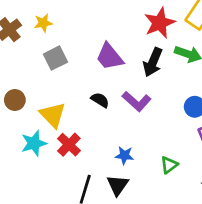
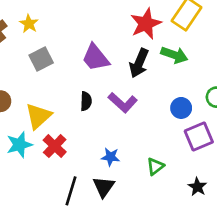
yellow star: (43, 23) -> (29, 24), turned -30
black semicircle: (100, 100) -> (86, 101), turned 60
yellow triangle: (53, 115) -> (38, 116), turned 32

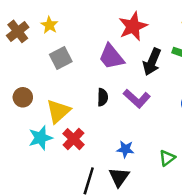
red star: (146, 24) -> (133, 26), moved

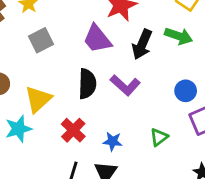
black semicircle: (103, 97) -> (87, 84), size x1.5
red cross: (73, 139) -> (73, 130), moved
green triangle: (167, 158) -> (159, 137), moved

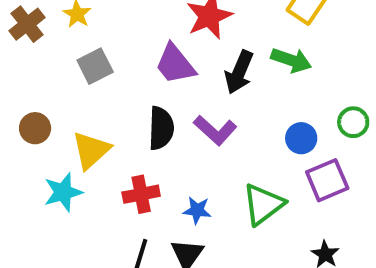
red cross: (73, 130) -> (141, 194), turned 35
green triangle: (159, 137) -> (263, 204), size x1.6

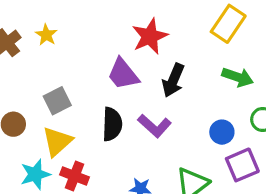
green arrow: (291, 60) -> (238, 77), moved
gray square: (95, 66) -> (57, 101), moved
red cross: (141, 194) -> (75, 176), moved, turned 32

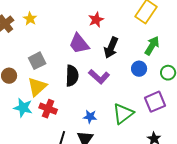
red star: (150, 36) -> (96, 20), size x0.7
green arrow: (238, 77) -> (152, 46), turned -78
blue circle: (222, 132) -> (139, 69), moved
cyan star: (35, 174) -> (23, 108), turned 30

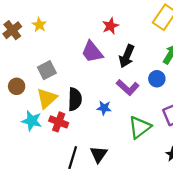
black semicircle: (72, 76) -> (75, 99), moved
purple L-shape: (99, 77) -> (128, 87), moved
blue star: (90, 117) -> (104, 108), moved

